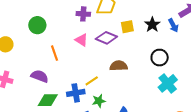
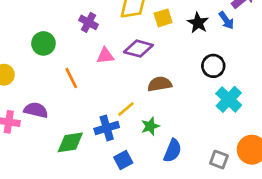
purple cross: (83, 14) -> (88, 22), moved, turned 32
yellow square: (127, 27) -> (163, 18), moved
pink triangle: (81, 40) -> (105, 56), turned -32
purple semicircle: (40, 76) -> (36, 110), moved
green star: (99, 101) -> (150, 126), moved

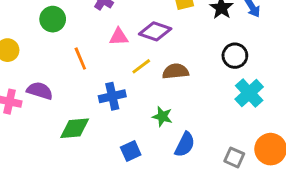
yellow line: (126, 109) -> (141, 66), moved
green star: (150, 126) -> (162, 116), turned 30
blue cross: (107, 128) -> (112, 96), moved

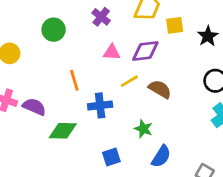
purple diamond: (155, 31) -> (145, 51), turned -32
orange line: (80, 59) -> (74, 80), moved
brown semicircle: (176, 71) -> (160, 89), turned 30
purple semicircle: (40, 91) -> (34, 107), moved

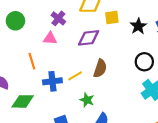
purple cross: (101, 17) -> (58, 18), moved
pink triangle: (112, 52) -> (50, 38), moved
yellow line: (129, 81) -> (75, 76), moved
brown semicircle: (160, 89) -> (100, 68), turned 78

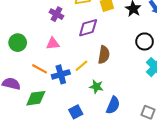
green circle: (15, 21) -> (18, 43), moved
pink triangle: (50, 38) -> (53, 43), moved
orange line: (32, 61) -> (39, 69), moved, turned -35

